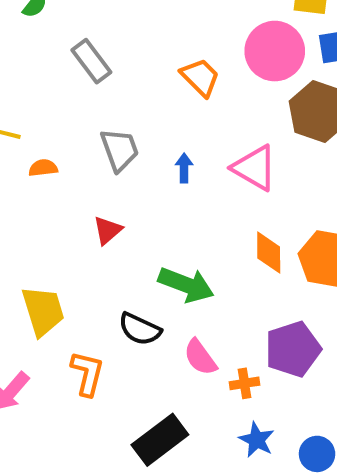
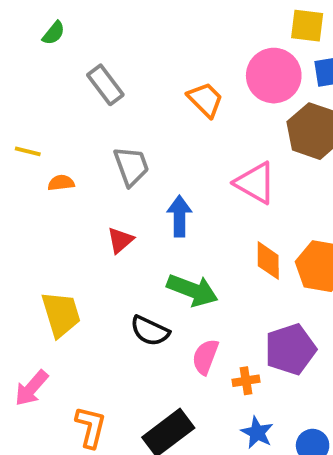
blue arrow: (184, 168) -> (179, 216), moved, size x1.5
pink semicircle: (200, 357) -> (205, 357), turned 57
orange L-shape: (87, 373) -> (91, 427), moved

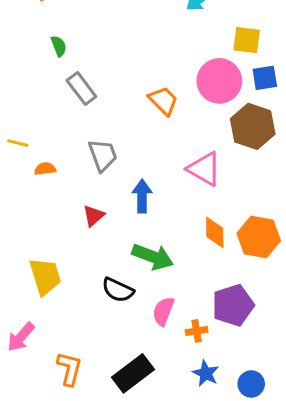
green semicircle: (54, 33) -> (59, 46), moved, turned -60

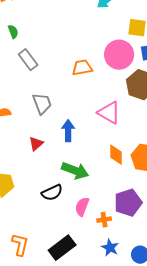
orange trapezoid: (163, 101) -> (82, 68), turned -55
black semicircle: (118, 290) -> (52, 193), turned -50

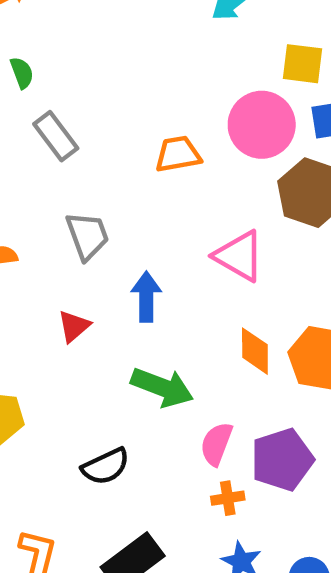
black semicircle: (52, 193) -> (106, 466), moved
pink semicircle: (82, 207) -> (216, 444), moved

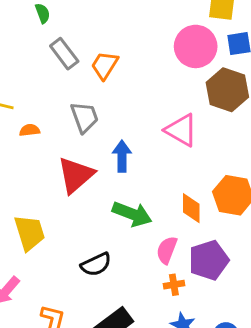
orange trapezoid: (178, 154) -> (105, 65), moved, turned -48
red triangle: (74, 326) -> (76, 175), size x1.8
orange diamond: (255, 351) -> (191, 208), moved

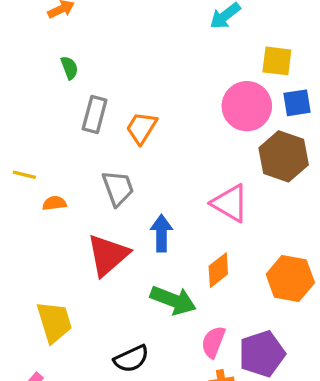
gray rectangle: (64, 54) -> (95, 115), turned 52
orange diamond: (191, 208) -> (218, 270), moved, turned 52

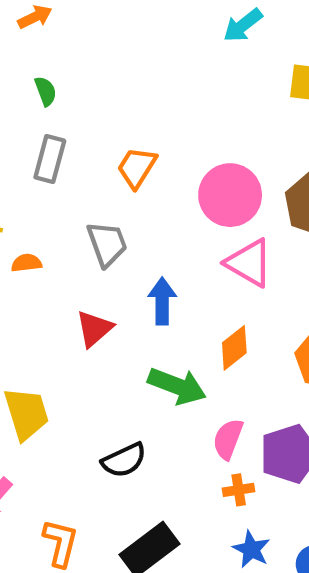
pink circle: (247, 106) -> (230, 195), moved
gray rectangle: (95, 115) -> (50, 159), moved
red triangle: (108, 255) -> (94, 329), size x0.7

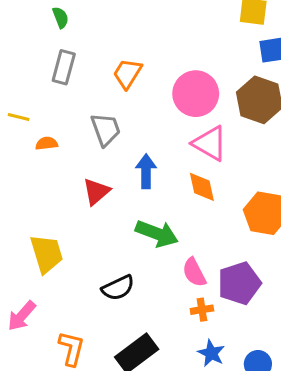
orange diamond: (234, 348) -> (202, 187), moved, turned -64
pink semicircle: (228, 439) -> (194, 272), turned -48

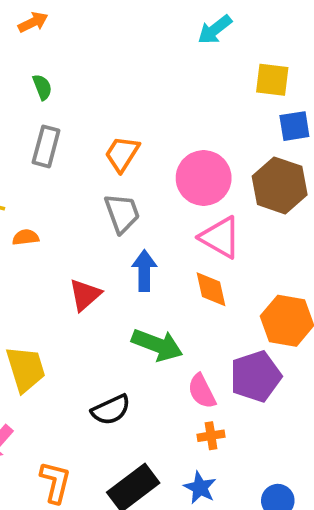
gray trapezoid: (106, 129) -> (122, 213), moved
purple pentagon: (239, 283) -> (256, 376), moved
blue star: (211, 353) -> (200, 488), moved

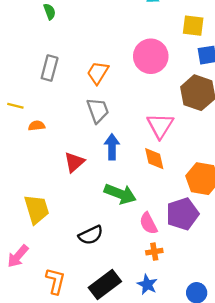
green semicircle: (42, 87) -> (50, 12), moved
pink circle: (204, 178) -> (151, 56), moved
pink triangle: (220, 237) -> (160, 126), turned 32

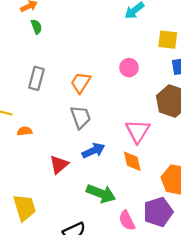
pink circle: (151, 56) -> (129, 68), size x0.6
blue arrow: (112, 147) -> (93, 151), turned 65

